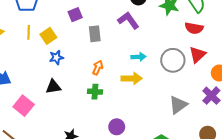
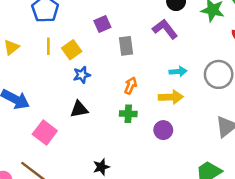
purple circle: (117, 127) -> (163, 130), moved

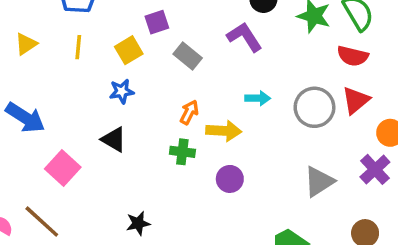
gray rectangle: (126, 46) -> (188, 56), turned -48
yellow square: (72, 50) -> (129, 50), moved
yellow arrow: (171, 97) -> (224, 131), moved
black triangle: (79, 109) -> (114, 140), turned 36

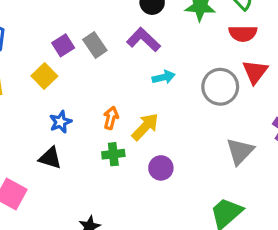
gray rectangle: (188, 56) -> (95, 45), moved, turned 30
blue star: (122, 91) -> (61, 122), moved
cyan arrow: (258, 98) -> (164, 77), moved
yellow arrow: (224, 131) -> (145, 127), turned -36

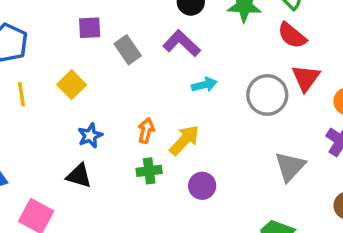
red semicircle: (243, 33) -> (292, 35), turned 40
purple square: (63, 45) -> (90, 28), moved, turned 30

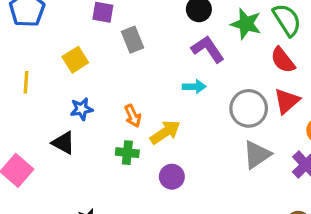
purple L-shape: (182, 43) -> (208, 49), moved
yellow line: (22, 94) -> (26, 82), moved
orange arrow: (146, 131) -> (133, 116), turned 130
gray triangle: (290, 166) -> (257, 155), moved

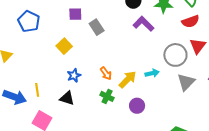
red semicircle: (283, 60) -> (190, 21), turned -60
yellow line: (26, 82) -> (37, 90), moved
cyan arrow: (194, 87) -> (152, 73), moved
green cross: (127, 153) -> (107, 96), turned 32

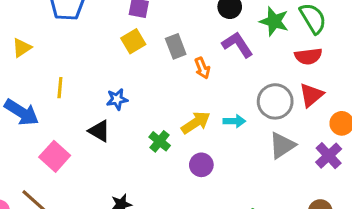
gray rectangle: (97, 27) -> (176, 46), moved
yellow square: (64, 46) -> (133, 41), moved
orange arrow: (106, 73) -> (202, 68), moved
yellow line: (37, 90) -> (60, 88), moved

